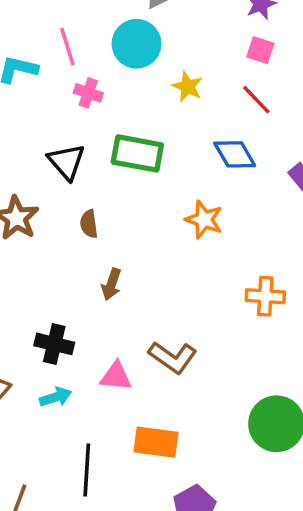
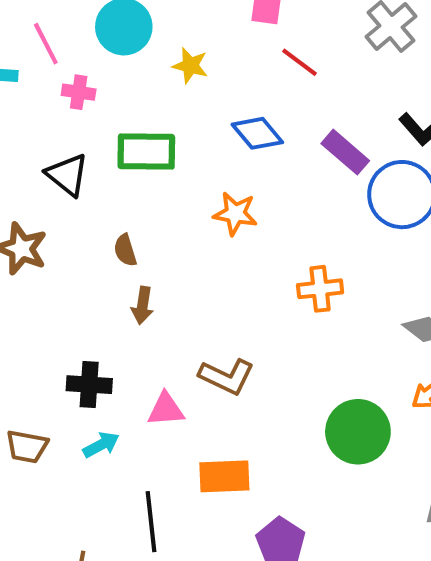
red line: (256, 100) -> (299, 62), moved
brown semicircle: (89, 224) -> (125, 250), moved

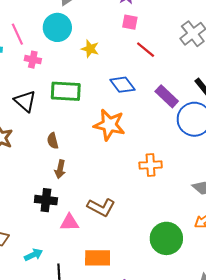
orange star: (235, 214) -> (109, 125), size x1.4
black cross: (89, 385) -> (46, 200), moved
cyan arrow: (101, 445) -> (34, 255), moved

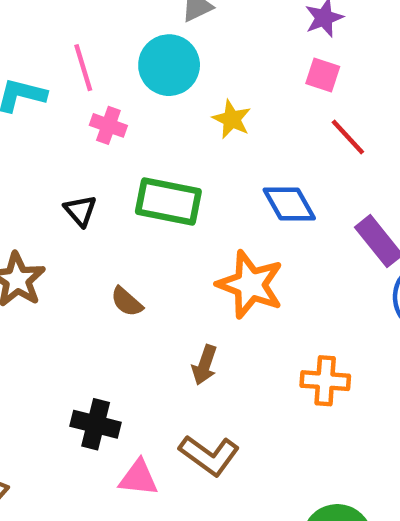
black triangle: (25, 101) -> (80, 211), size x0.7
brown semicircle: (53, 141) -> (127, 302), turned -42
brown arrow: (60, 169) -> (205, 365), moved

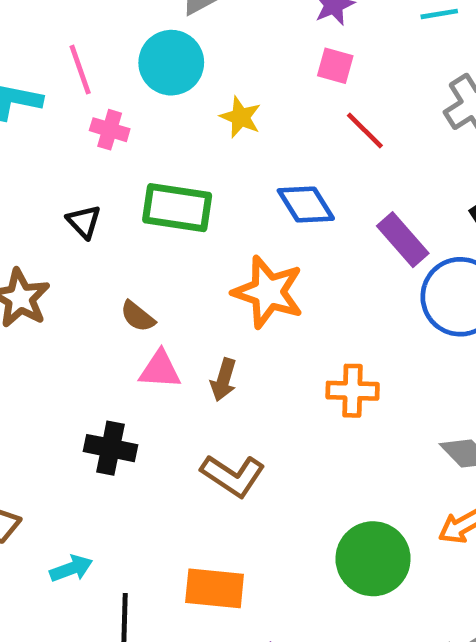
pink triangle: (138, 478) -> (160, 370), moved

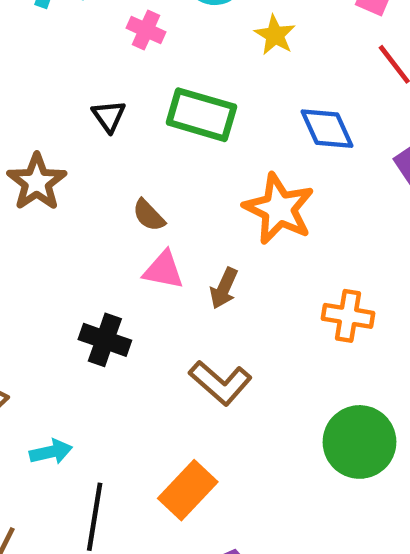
green circle: (373, 559) -> (359, 442), moved
orange rectangle: (215, 588) -> (188, 490), turned -60

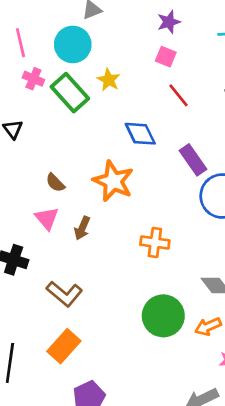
green rectangle: (201, 115) -> (70, 93), moved, turned 33
brown semicircle: (149, 215) -> (55, 183), moved
pink triangle: (163, 270) -> (47, 218), turned 40
brown L-shape: (220, 383) -> (64, 294), moved

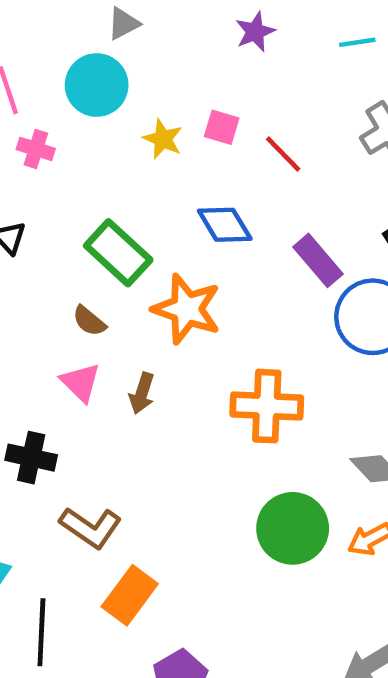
pink square: (166, 57) -> (222, 127), moved
green rectangle: (70, 93) -> (118, 253), moved
orange cross: (155, 243) -> (267, 406), size x1.4
brown L-shape: (64, 294) -> (91, 528), moved

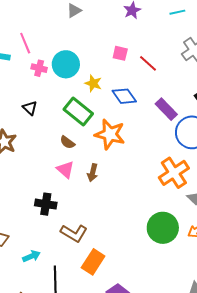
cyan circle: (97, 85) -> (66, 64), moved
yellow star: (163, 139) -> (93, 83), moved
orange cross: (267, 406) -> (174, 173), moved, turned -32

